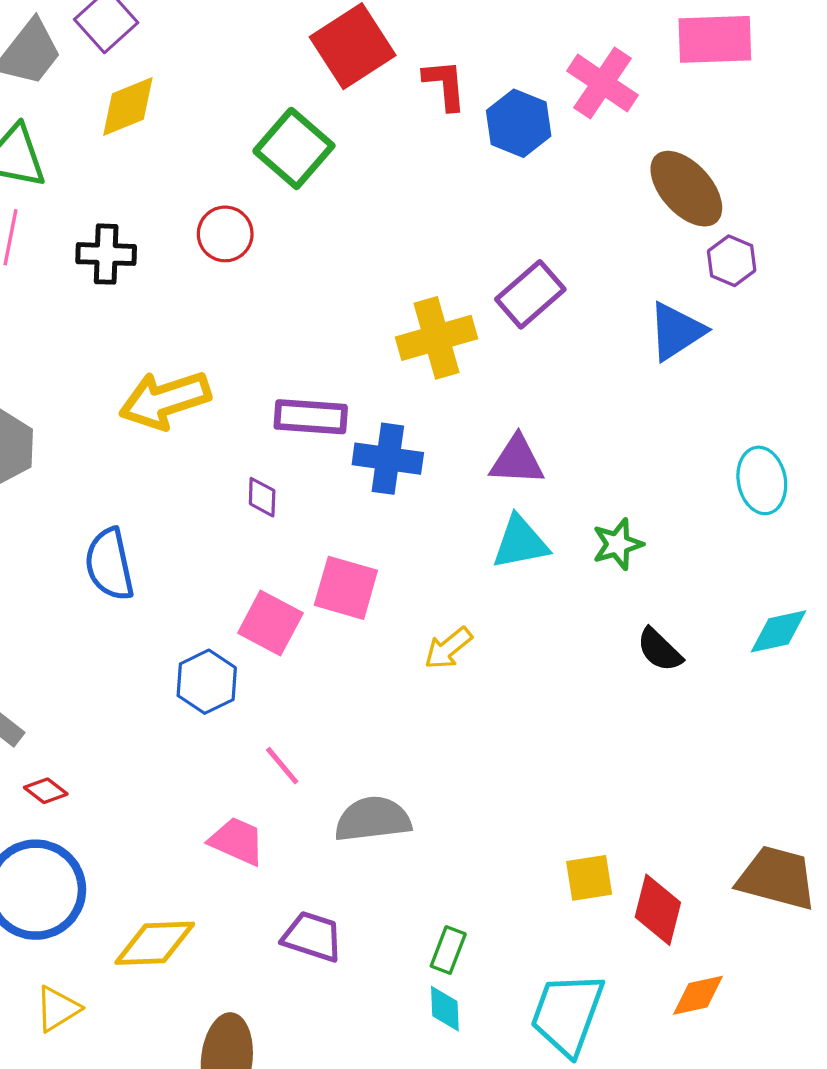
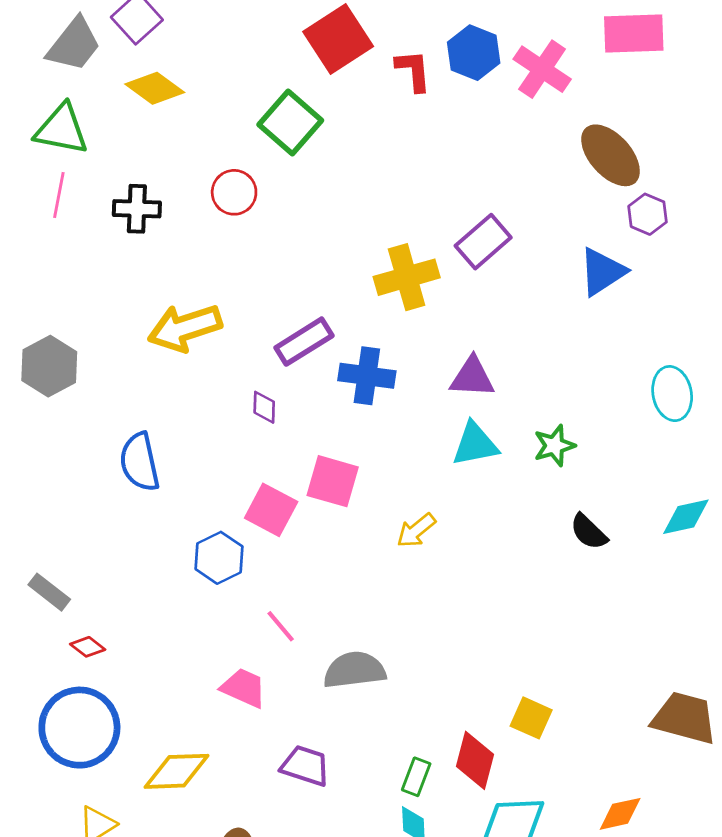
yellow diamond: (128, 106) -> (155, 88), turned 58
blue hexagon: (519, 123) -> (474, 53), moved
purple rectangle: (311, 417) -> (304, 342), turned -36
yellow square: (589, 878) -> (531, 718), turned 33
red diamond: (658, 910) -> (475, 760), moved

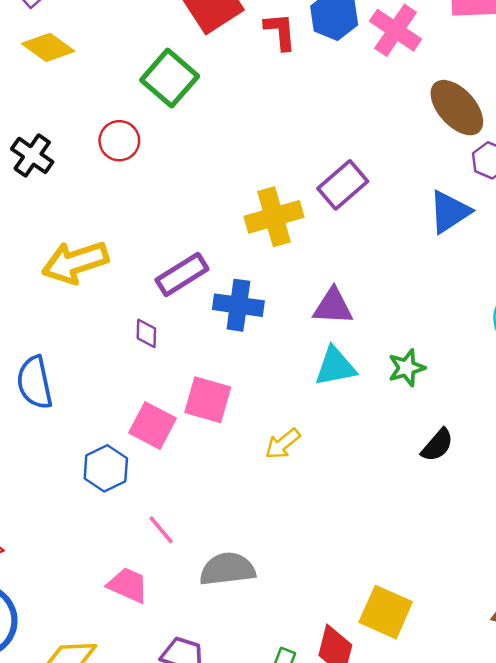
black cross: (137, 209) -> (32, 155), turned 33
black semicircle: (589, 532) -> (437, 445), turned -93
yellow square: (531, 718) -> (386, 612), size x1.4

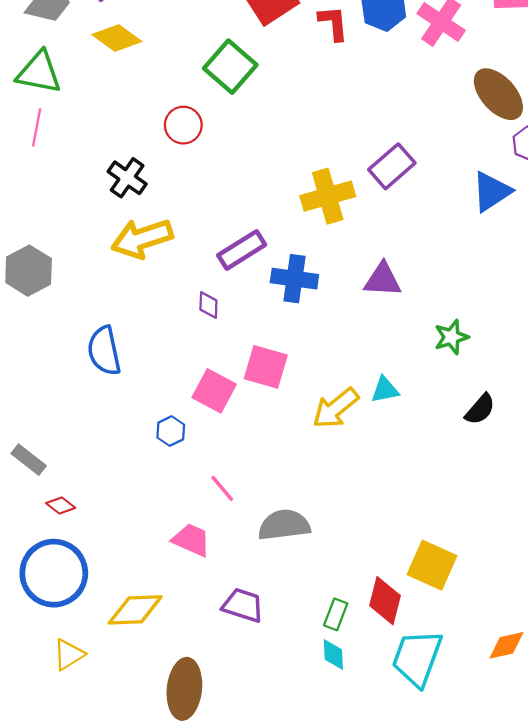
black cross: (32, 155) -> (127, 178), moved
cyan triangle: (335, 367) -> (385, 390), moved, size x0.7
yellow arrow: (283, 444) -> (336, 408), size x1.4
blue hexagon: (106, 468) -> (171, 431), size x0.7

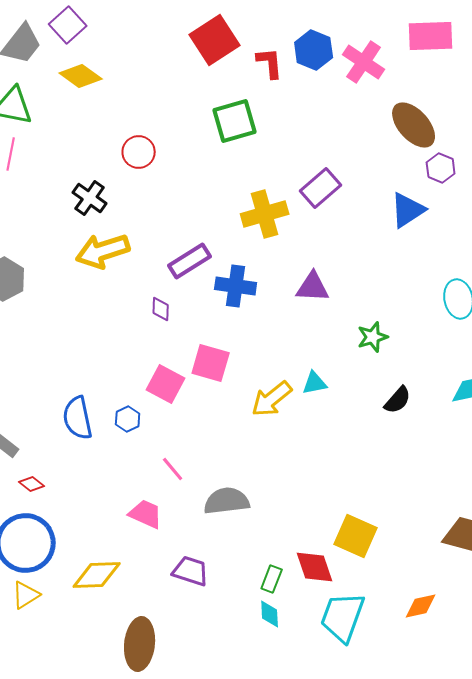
green square: (230, 67) -> (235, 121), moved, turned 33
blue semicircle: (104, 351) -> (78, 418), moved
red diamond: (385, 601) -> (315, 567), turned -33
yellow triangle: (69, 654) -> (26, 595), moved

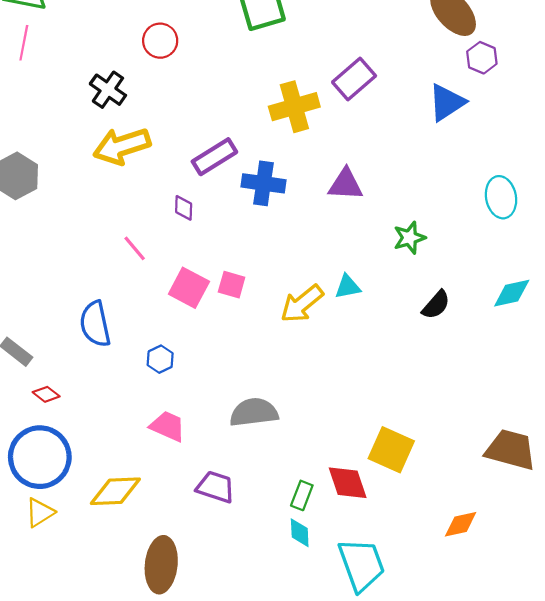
pink square: (211, 363) -> (232, 285), moved, size x0.7
blue hexagon: (128, 419) -> (160, 359), moved
pink line: (173, 469) -> (135, 248), moved
cyan trapezoid: (343, 617) -> (361, 565), moved, turned 140

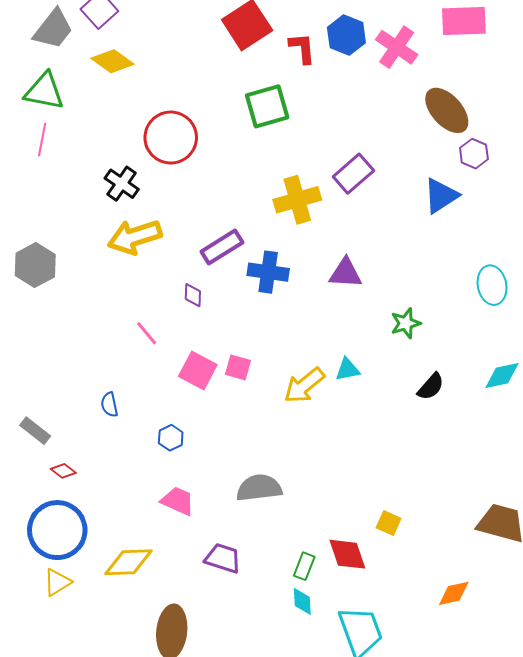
red circle: (160, 41) -> (171, 138), size x1.6
blue semicircle: (95, 324) -> (109, 405), size x0.6
yellow square: (391, 450) -> (389, 523), size x0.6

